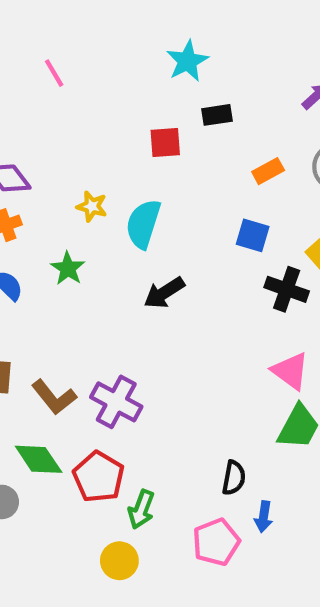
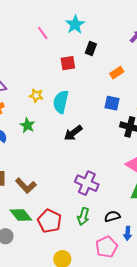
pink line: (54, 73) -> (43, 33), moved
black rectangle: (217, 115) -> (91, 48), turned -56
purple cross: (116, 402) -> (87, 183), moved
black semicircle: (234, 478) -> (112, 216), turned -112
green arrow: (141, 509) -> (83, 216), moved

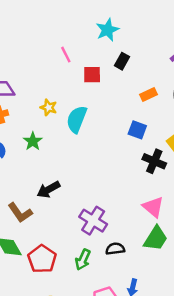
pink line: (43, 33) -> (66, 55), moved
black arrow: (73, 133) -> (48, 189), moved
black semicircle: (112, 216) -> (115, 249), moved

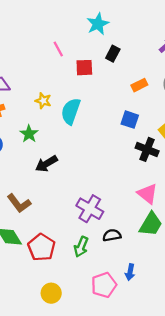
black arrow: (48, 189) -> (46, 164), moved

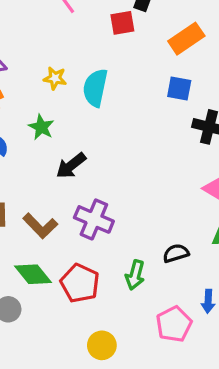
red square: (84, 68) -> (122, 23), moved
orange rectangle: (139, 85) -> (186, 39), size x1.5
purple cross: (90, 209) -> (94, 219), moved

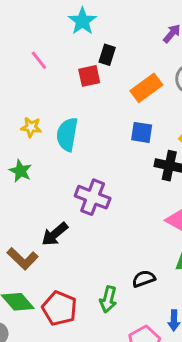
black arrow: (71, 166) -> (55, 234), moved
purple cross: (94, 219) -> (93, 197), moved

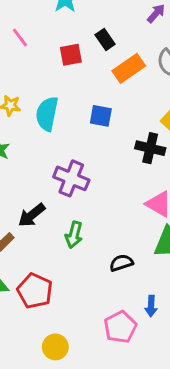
black rectangle: (107, 55) -> (105, 39), moved, turned -54
blue square: (142, 132) -> (101, 116), moved
green arrow: (108, 299) -> (74, 235), moved

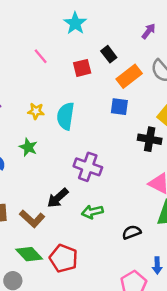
blue square: (101, 116) -> (119, 107), moved
green arrow: (74, 235) -> (92, 212), turned 66

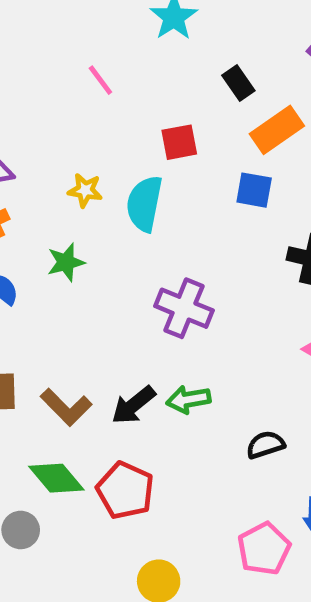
red square: (82, 68) -> (179, 142), moved
green star: (28, 147) -> (66, 262), turned 30
black arrow: (58, 198) -> (133, 405), moved

